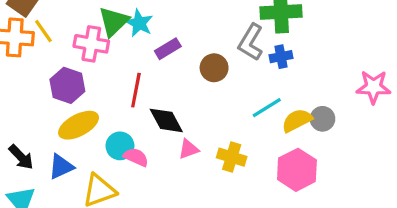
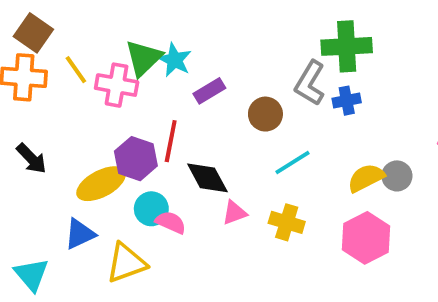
yellow line: (43, 31) -> (76, 70), moved
purple hexagon: (67, 85) -> (136, 159), moved
cyan line: (267, 108) -> (292, 162), moved
black arrow: (21, 157) -> (31, 159), moved

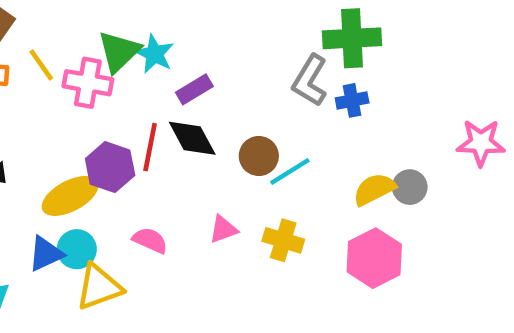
brown circle: (265, 114) -> (259, 156), moved
black diamond: (207, 178) -> (192, 138), moved
cyan circle: (151, 209) -> (77, 249), moved

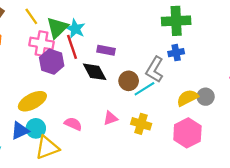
yellow line: (41, 65) -> (31, 16), moved
gray L-shape: (310, 81) -> (155, 70), moved
purple rectangle: (194, 89) -> (106, 50), moved, turned 42
red line: (150, 147) -> (72, 47), moved, turned -30
purple hexagon: (110, 167) -> (52, 62), moved

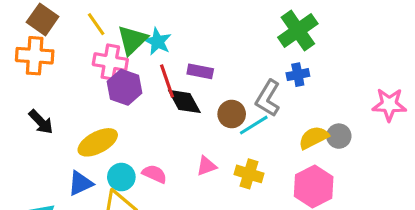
green cross: (176, 21) -> (298, 30), turned -32
red line: (72, 47) -> (167, 81), moved
cyan circle: (36, 128) -> (121, 177), moved

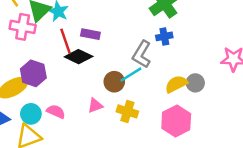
purple hexagon: (124, 87) -> (33, 73), moved
black diamond: (184, 101) -> (79, 57), turned -36
brown circle: (232, 114) -> (114, 82), moved

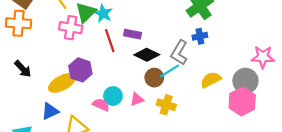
black diamond: (79, 57) -> (147, 55), moved
gray circle: (195, 83) -> (245, 81), moved, size x1.5
cyan circle: (31, 114) -> (113, 96), moved
pink hexagon: (176, 121) -> (242, 101), moved

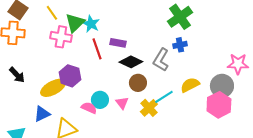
cyan line: (169, 71) -> (164, 97), moved
pink triangle: (137, 99) -> (122, 103), turned -48
yellow cross: (166, 105) -> (149, 108), turned 30

